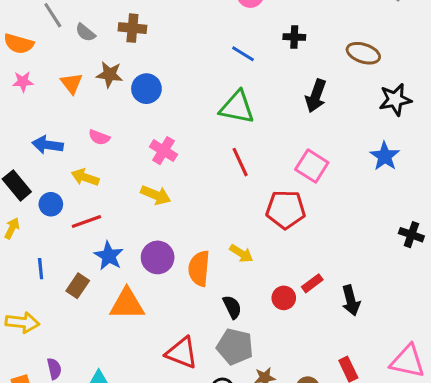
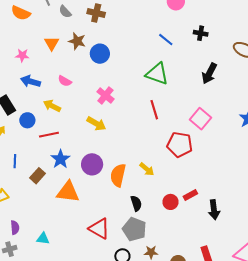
pink star: (23, 82) -> (22, 55), moved

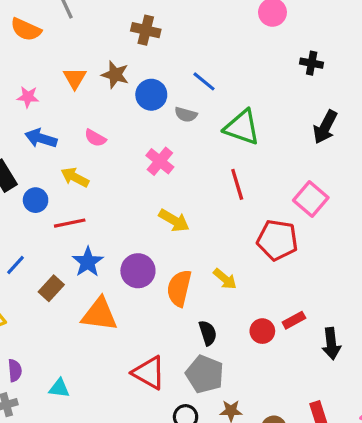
gray semicircle: (65, 12) -> (186, 115), moved, turned -32
blue line: (166, 40) -> (204, 81), moved
yellow arrow: (96, 124) -> (174, 220), moved
blue line: (15, 161) -> (15, 265), turned 40

